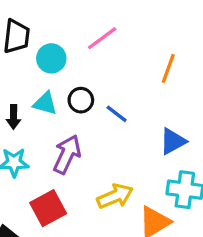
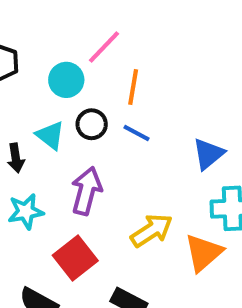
cyan circle: (51, 58) -> (66, 80), moved
orange line: (168, 68) -> (133, 87), moved
cyan triangle: (45, 103) -> (50, 135), turned 32

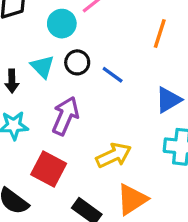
orange line: (133, 87) -> (160, 34), moved
orange triangle: (204, 253) -> (132, 199), moved
red square: (75, 258) -> (49, 169), turned -32

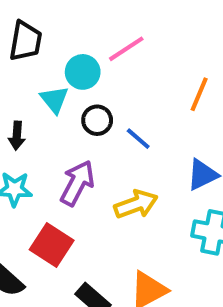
cyan triangle: (42, 67) -> (54, 100), moved
yellow arrow: (114, 155) -> (136, 204), moved

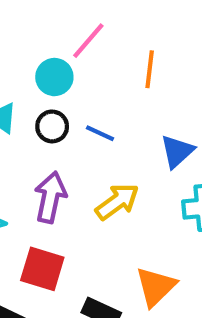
pink line: (126, 49) -> (88, 41), moved
cyan circle: (83, 72) -> (54, 77), moved

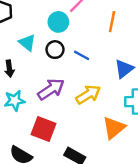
purple arrow: (50, 197) -> (51, 89), turned 40
orange triangle: (156, 287) -> (114, 128), moved

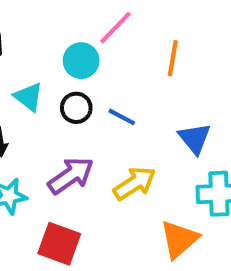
blue triangle: (124, 69) -> (195, 138), turned -30

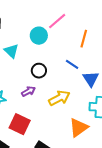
black circle: (76, 108) -> (39, 71), moved
blue line: (122, 117) -> (72, 64), moved
purple arrow: (71, 176) -> (28, 91), size x0.6

